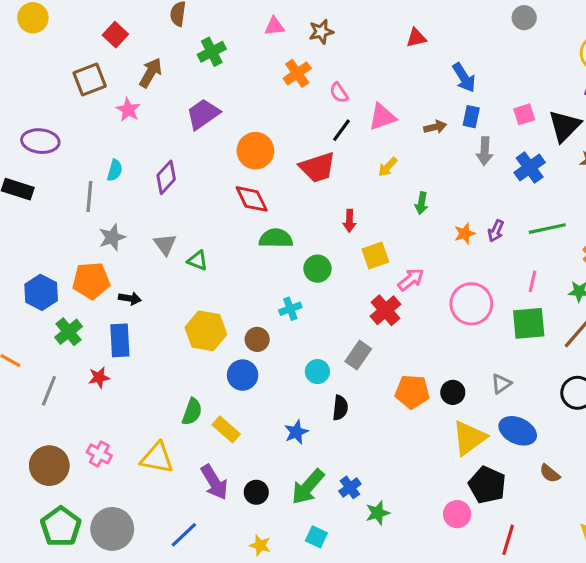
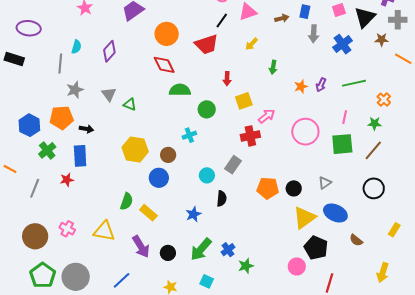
red cross: (385, 310) -> (250, 136), turned 30

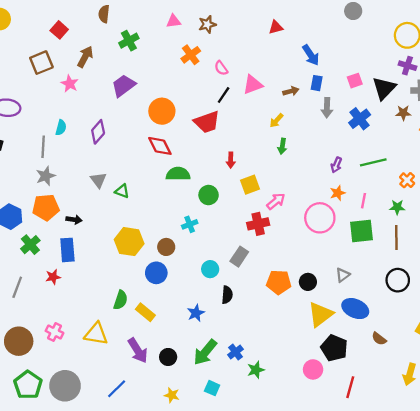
yellow arrow: (251, 44) -> (276, 120), moved
orange star: (301, 87) -> (338, 193), moved
gray star: (75, 90) -> (46, 176), moved
brown line: (373, 150) -> (396, 237), turned -40

